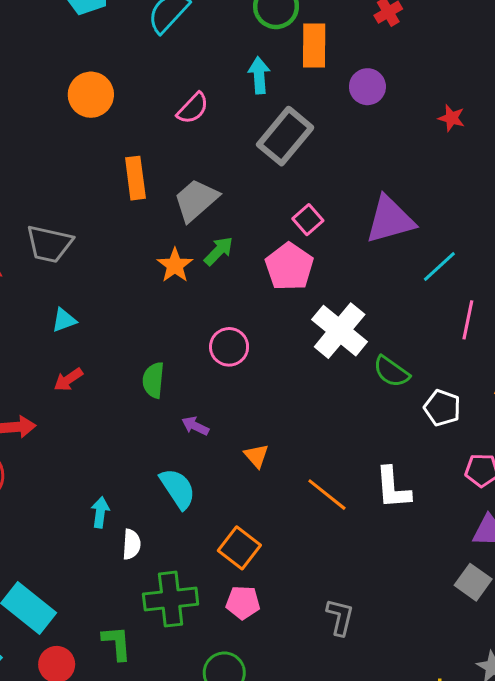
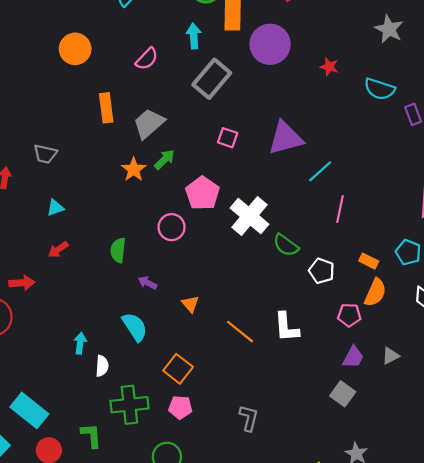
purple circle: (367, 87) -> (270, 44), size x1.6
pink square: (308, 220) -> (228, 138), turned -30
gray trapezoid: (49, 244) -> (45, 154), size x0.7
pink pentagon: (289, 267) -> (202, 193), moved

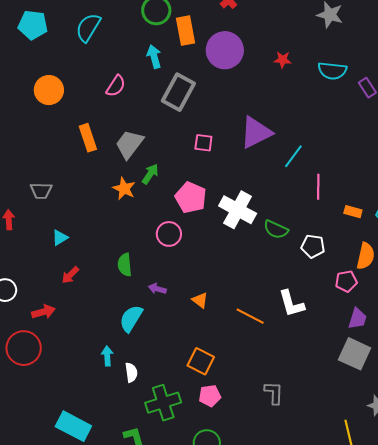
orange rectangle: (369, 261) -> (353, 212), moved
cyan semicircle: (135, 327) -> (131, 318), moved, turned -104
gray square: (343, 394) -> (355, 354), size x1.4

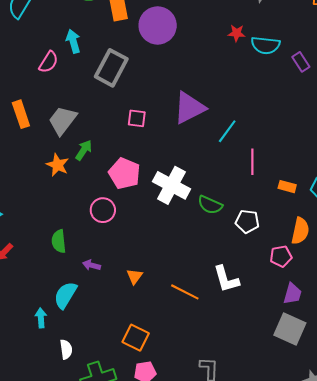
cyan arrow: (154, 57) -> (73, 41), moved
red star: (283, 60) -> (237, 33), moved
orange triangle: (200, 300) -> (134, 276), turned 30
cyan arrow: (107, 356) -> (41, 318), moved

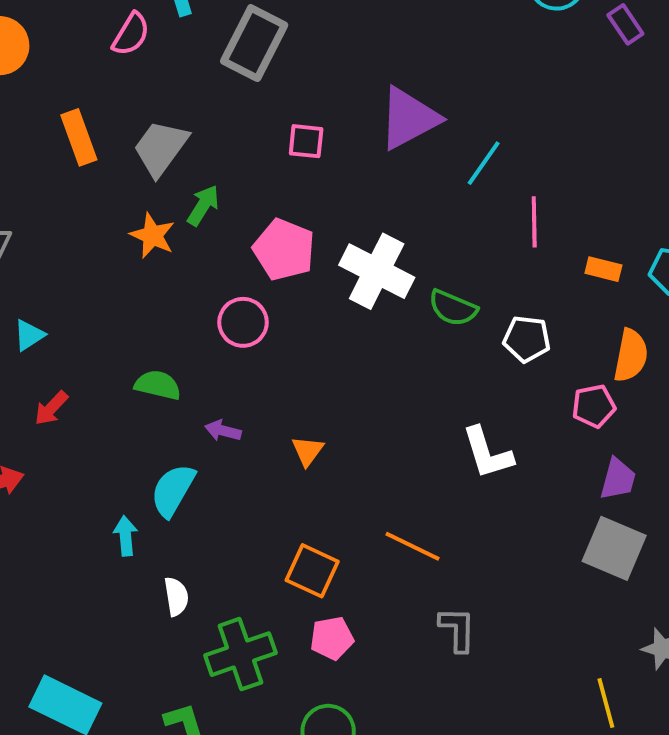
green semicircle: (59, 241) -> (158, 385), turned 110
orange line: (185, 292) -> (413, 546), moved

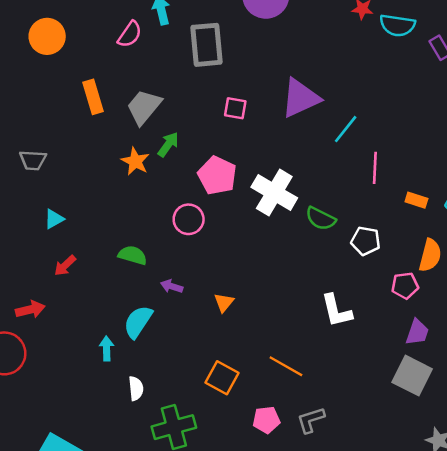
gray rectangle: (254, 43) -> (207, 45), turned -36
gray L-shape: (457, 629) -> (311, 420), turned -112
pink pentagon: (332, 638) -> (266, 420), moved

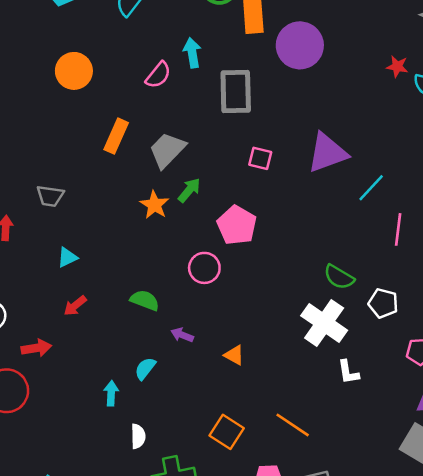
orange rectangle: (93, 97) -> (116, 136), turned 36
white cross: (274, 193) -> (324, 323), moved
orange triangle: (224, 302) -> (234, 355), turned -45
white L-shape: (336, 311) -> (348, 372), size x0.7
cyan semicircle: (138, 322) -> (145, 368), size x0.7

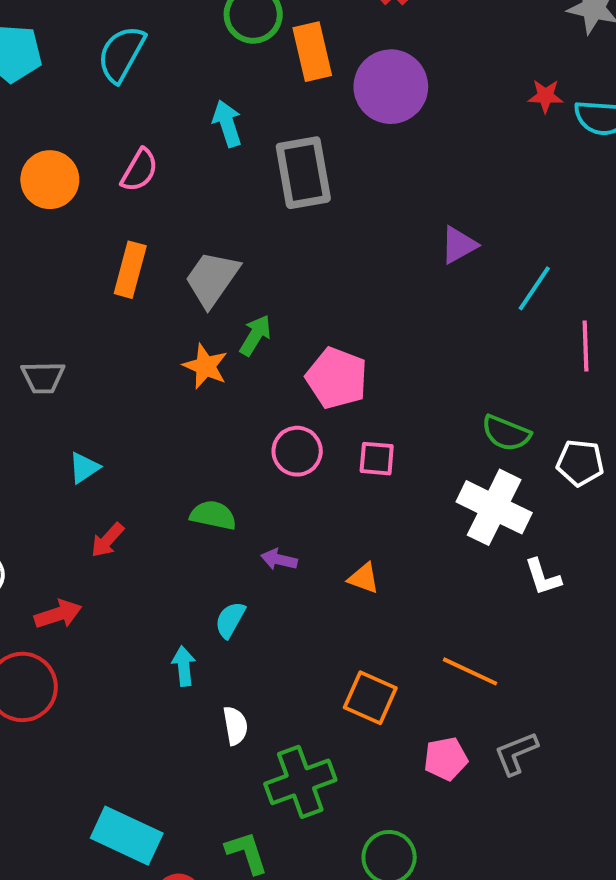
pink semicircle: (158, 75) -> (139, 170), moved
purple triangle: (327, 153) -> (459, 245), size x0.6
pink square: (260, 158) -> (377, 459), moved

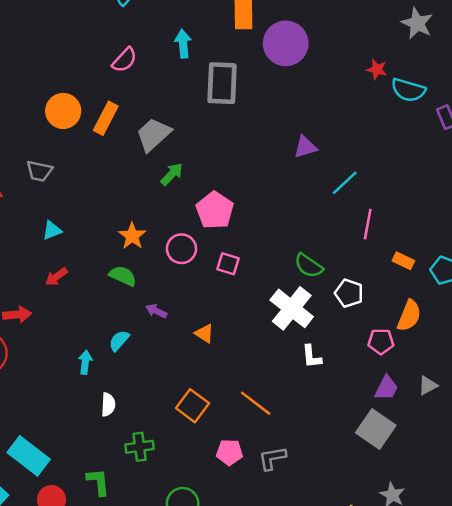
orange circle: (50, 180) -> (63, 111), moved
orange star: (205, 366) -> (132, 236), moved
green cross: (300, 782) -> (140, 447), size x0.7

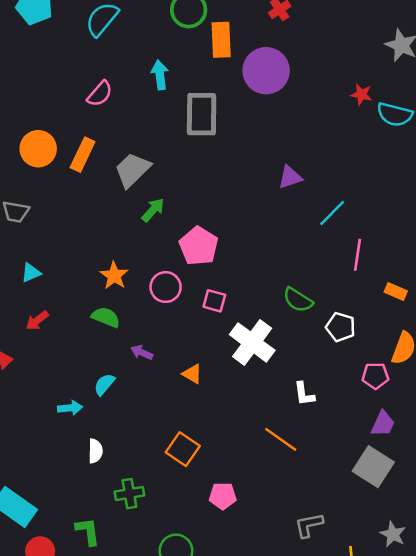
white cross: (292, 308) -> (252, 342), moved
cyan arrow: (85, 362) -> (70, 408), turned 80
orange line: (256, 403) -> (281, 439), moved
gray L-shape: (272, 458) -> (309, 525), moved

